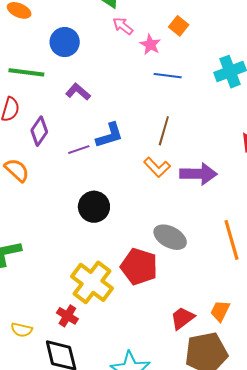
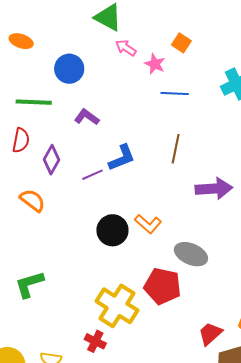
orange L-shape: (157, 167) -> (148, 224), moved

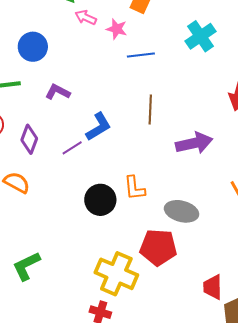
orange L-shape: (148, 224) -> (134, 188), turned 52
red trapezoid: (210, 334) -> (213, 287), turned -40

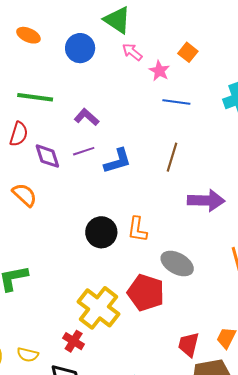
blue circle: (33, 47) -> (80, 48), moved
purple diamond: (29, 139) -> (47, 156), turned -52
purple line: (72, 148) -> (84, 151), moved

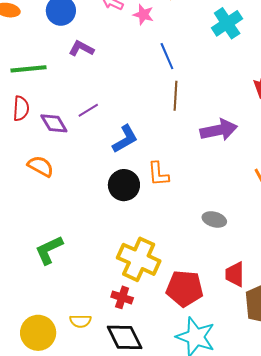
blue line: (176, 102) -> (167, 56), moved, turned 72
purple L-shape: (86, 117) -> (81, 48), moved
blue L-shape: (118, 161) -> (125, 139), moved
gray ellipse: (177, 264) -> (214, 219), moved, size x0.7
red pentagon: (146, 293) -> (185, 288), moved

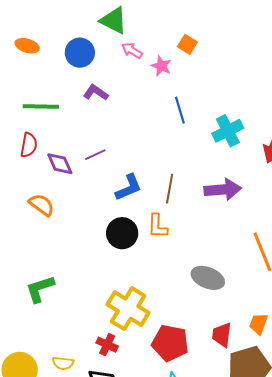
cyan cross: (227, 23) -> (228, 131), moved
brown line: (175, 96) -> (170, 189), moved
gray ellipse: (214, 219) -> (208, 278), size x1.4

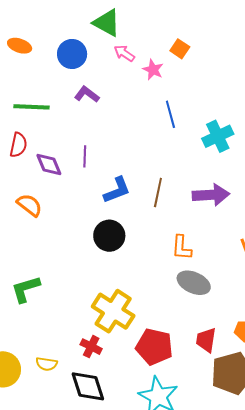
purple line: (95, 155) -> (85, 156), turned -65
orange L-shape: (158, 226) -> (182, 248), moved

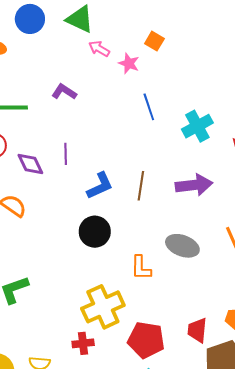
blue circle: (72, 54) -> (30, 19), moved
orange L-shape: (182, 248) -> (141, 268), moved
gray ellipse: (194, 283) -> (182, 246), moved
yellow cross: (113, 311) -> (103, 307), turned 36
red cross: (91, 347) -> (83, 343), turned -30

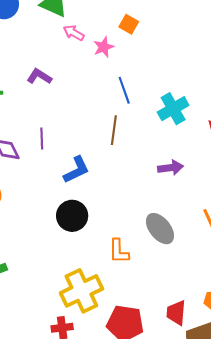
pink star: (129, 63) -> (104, 47), turned 30
purple arrow: (194, 185) -> (171, 168), size x0.7
brown line: (141, 186) -> (114, 130), moved
gray ellipse: (182, 246) -> (160, 229), turned 32

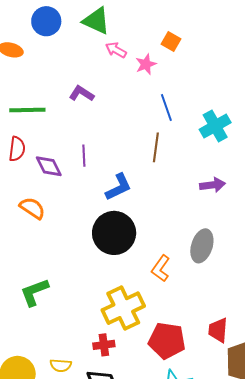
black circle: (72, 216) -> (114, 233), size x1.4
gray ellipse: (160, 229) -> (202, 246), turned 56
orange L-shape: (119, 251) -> (161, 268), turned 36

